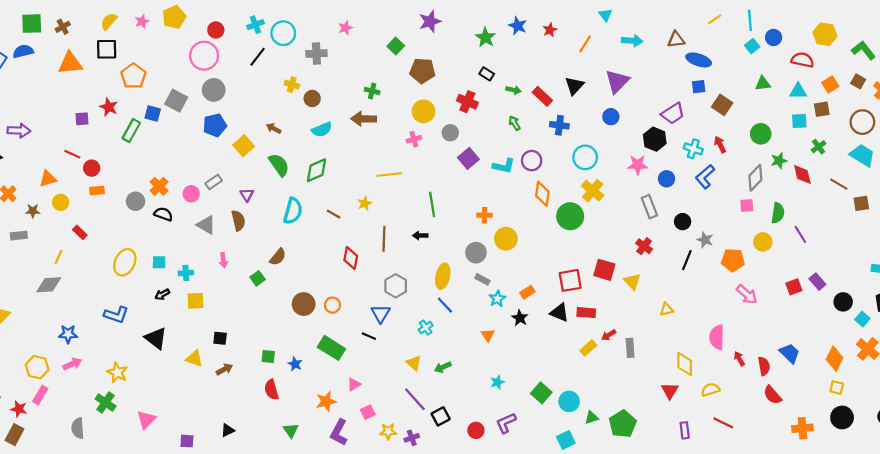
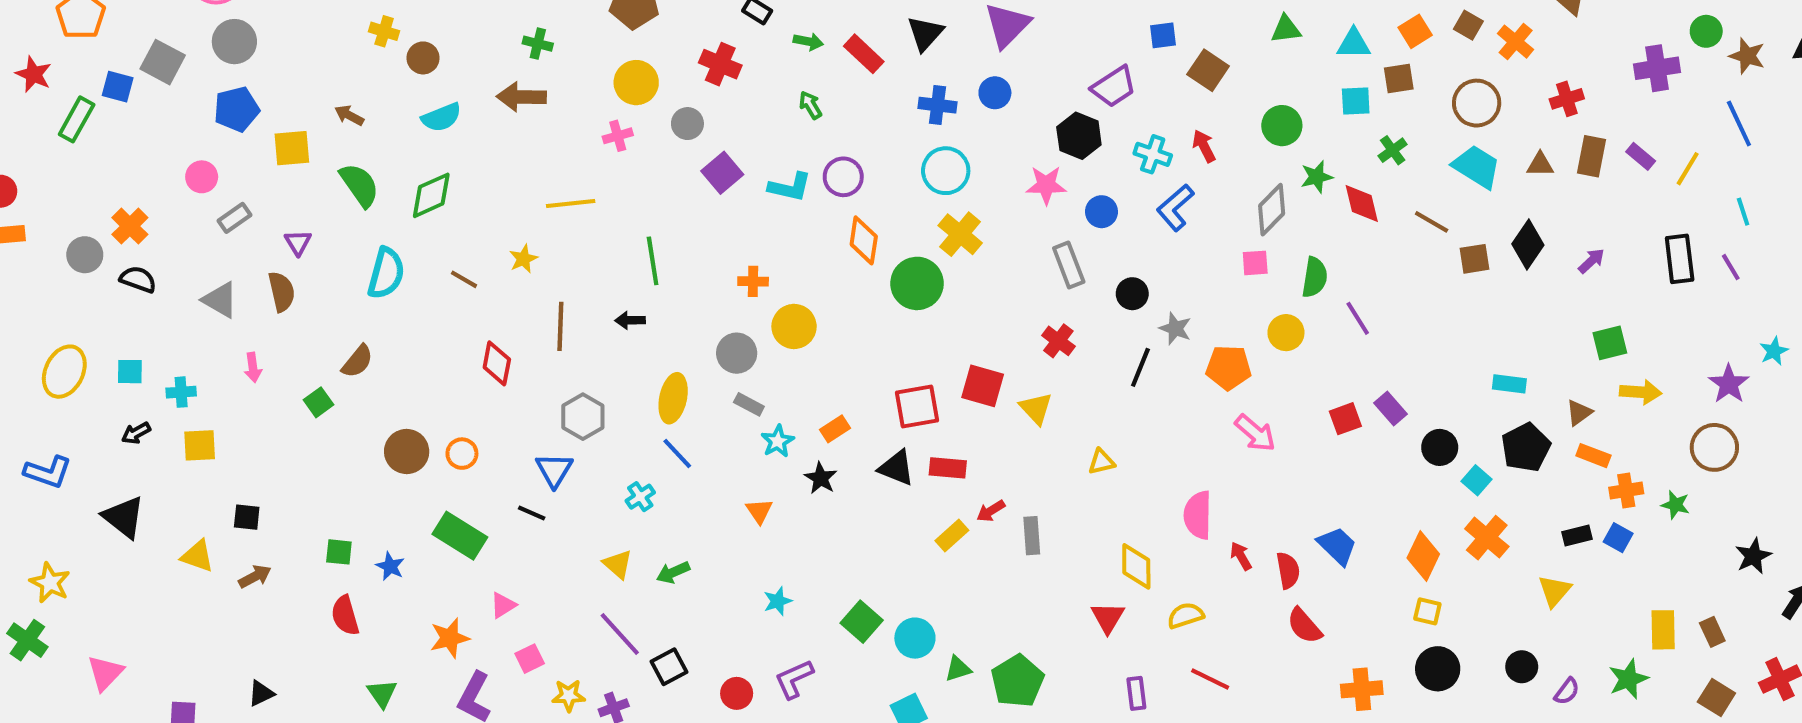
blue cross: (559, 125) -> (938, 105), moved
yellow square: (244, 146) -> (292, 148), turned 36
pink circle: (191, 194) -> (202, 177), moved

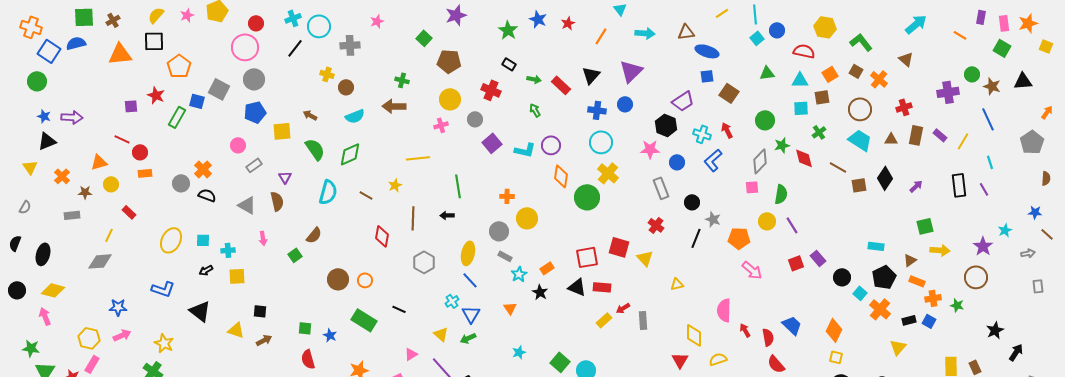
purple line: (1358, 318) -> (792, 225), moved
blue triangle: (554, 470) -> (471, 314), moved
orange cross: (1487, 538) -> (880, 309), moved
pink triangle: (503, 605) -> (411, 354), moved

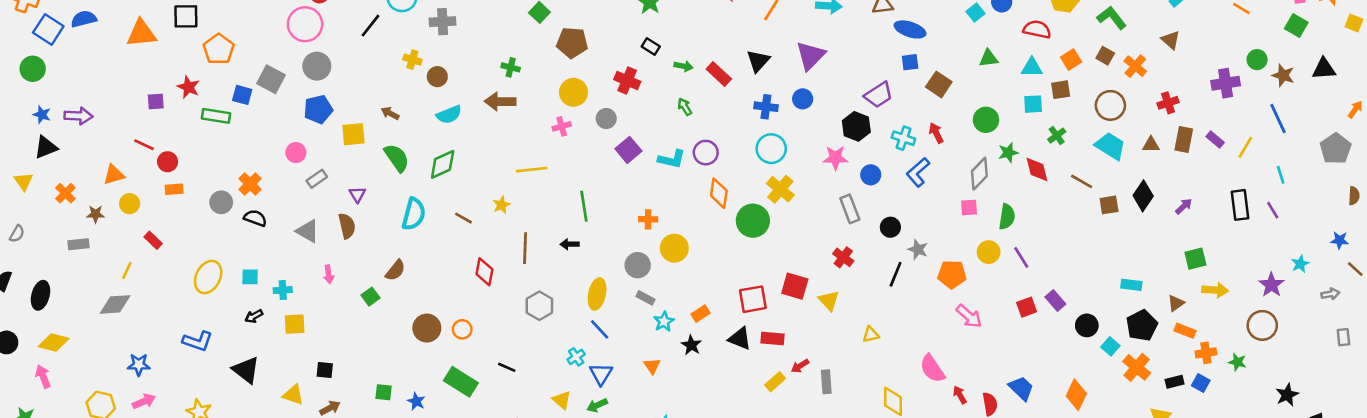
green rectangle: (177, 117) -> (216, 116), turned 70
pink semicircle: (724, 310) -> (932, 369), turned -35

